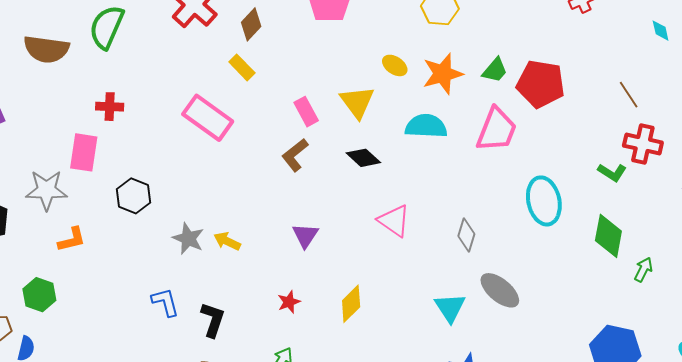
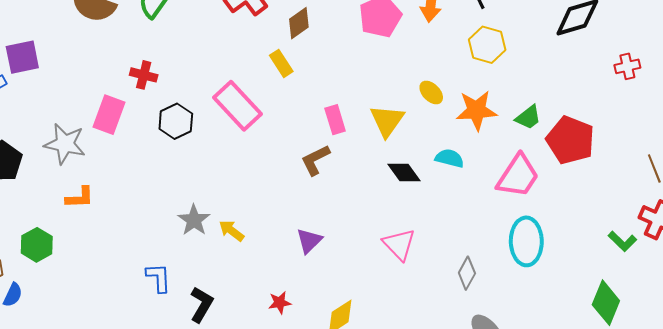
cyan semicircle: (426, 126) -> (450, 158), size x0.7
black diamond: (363, 158) -> (404, 172), moved
black hexagon: (134, 196) -> (176, 121), moved
cyan ellipse: (544, 201) -> (526, 241), moved

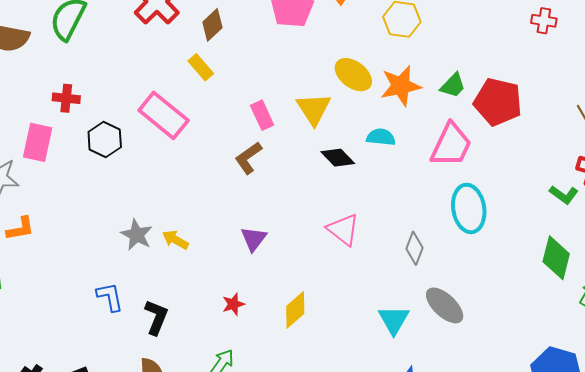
red cross: (627, 66) -> (544, 21), turned 30
yellow ellipse: (431, 93) -> (353, 75), size x1.5

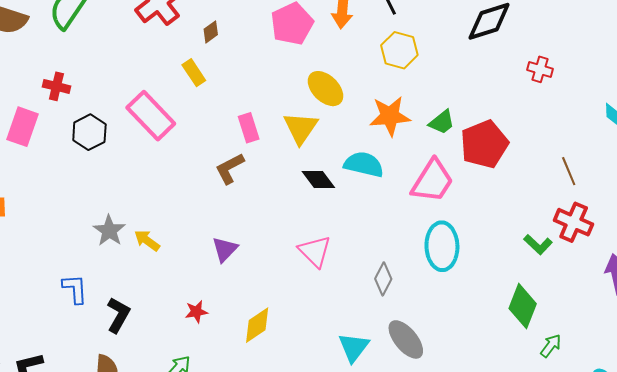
brown diamond: (212, 25) -> (211, 32), size x0.7
yellow ellipse: (353, 75) -> (325, 89), moved
red pentagon: (498, 102) -> (484, 144), turned 30
cyan semicircle: (381, 137) -> (364, 164), size x1.4

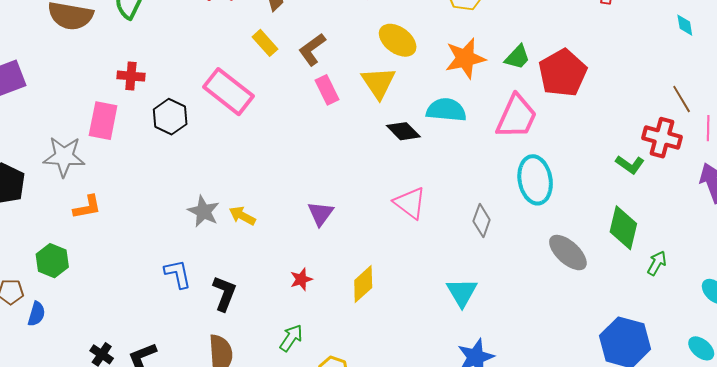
brown L-shape: (230, 168) -> (312, 49), moved
brown line: (569, 171) -> (682, 99), moved
gray ellipse: (406, 339) -> (568, 253), moved

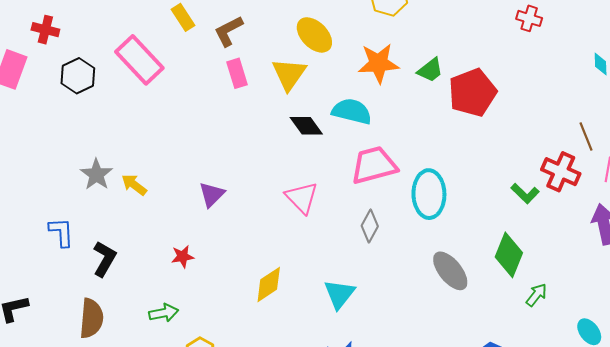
pink trapezoid: (516, 117) -> (374, 165), moved, turned -138
yellow diamond: (363, 284) -> (269, 285), moved
green arrow: (291, 338) -> (164, 313), turned 36

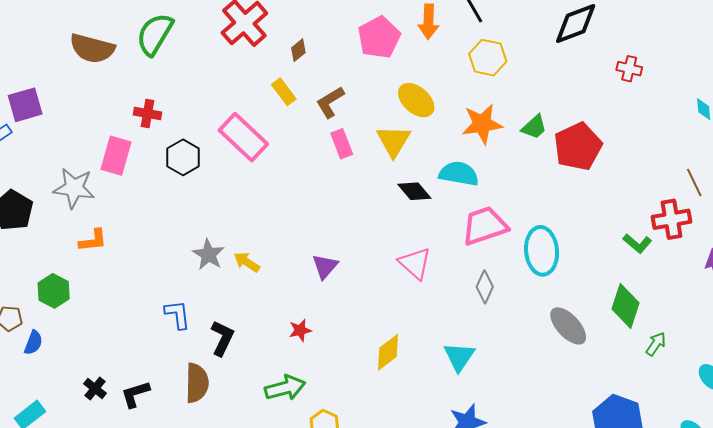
red cross: (561, 172) -> (672, 219), turned -30
green arrow: (164, 313) -> (285, 388), size x1.4
brown semicircle: (91, 318) -> (197, 383), moved

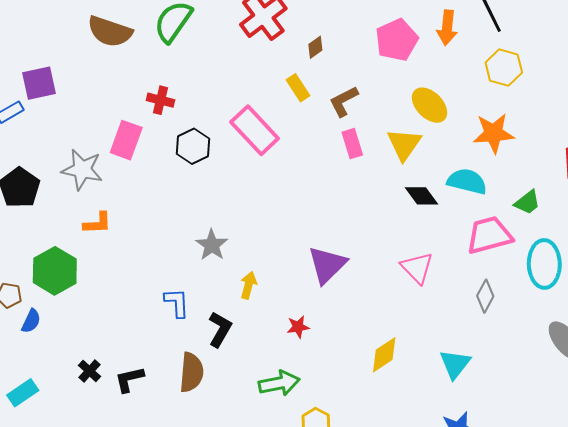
green trapezoid: (534, 127) -> (527, 202), moved
yellow arrow: (247, 262) -> (248, 285), moved, turned 68
purple triangle: (325, 266) -> (327, 265), size x1.5
green hexagon: (54, 291) -> (55, 271), size x1.4

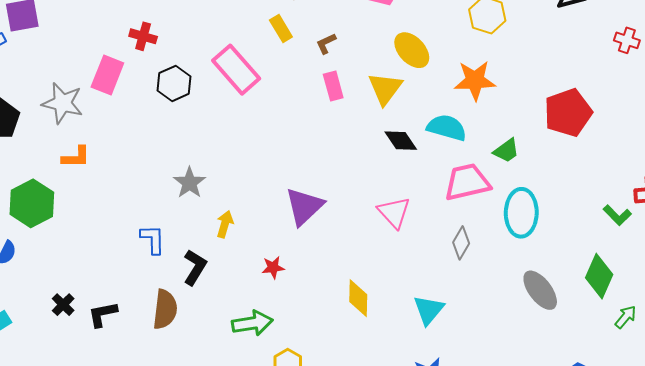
brown L-shape: (344, 101) -> (326, 43), size x0.7
yellow diamond: (384, 355) -> (358, 298), turned -57

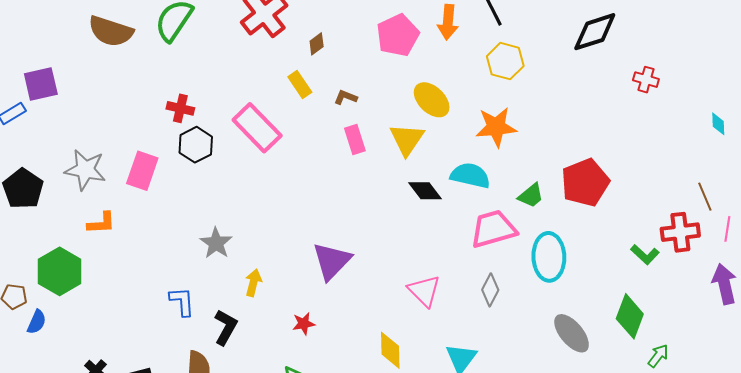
red cross: (143, 36) -> (180, 108), moved
brown L-shape: (326, 43) -> (346, 97), turned 50
pink rectangle: (107, 75) -> (142, 171), moved
red pentagon: (568, 113) -> (585, 183), moved
pink triangle: (394, 212) -> (424, 291), moved

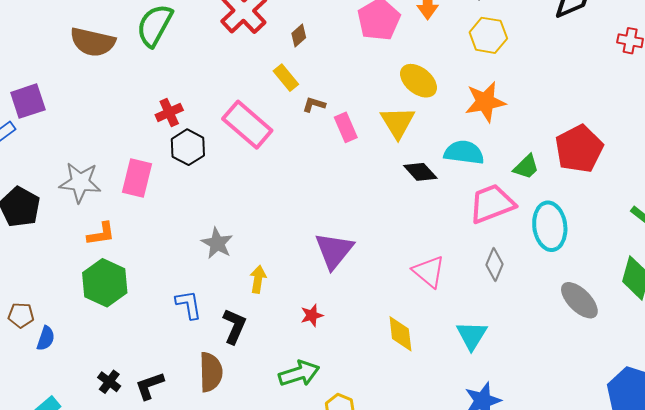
brown L-shape: (346, 97) -> (314, 105), moved
red cross: (180, 108) -> (169, 112), turned -32
green hexagon: (60, 271) -> (105, 283), moved

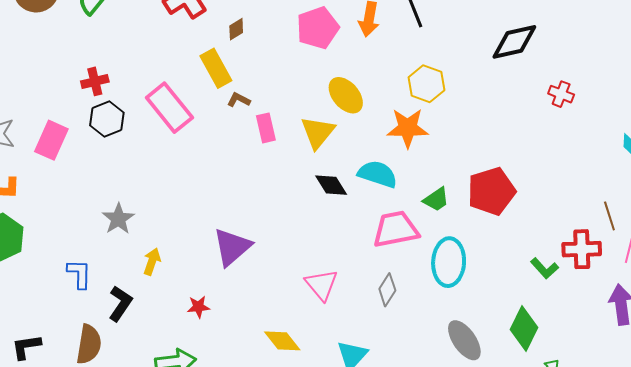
yellow hexagon: (488, 35) -> (426, 84), moved
yellow rectangle: (286, 78) -> (216, 68), size x1.4
yellow diamond: (400, 334) -> (282, 341), turned -42

